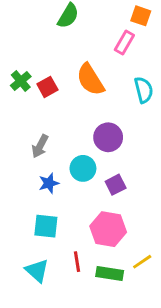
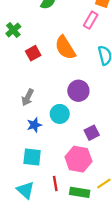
green cross: (21, 81) -> (13, 30), moved
purple square: (116, 185) -> (92, 133), moved

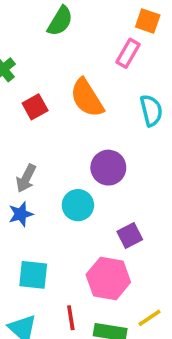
blue star: (34, 125) -> (21, 214), moved

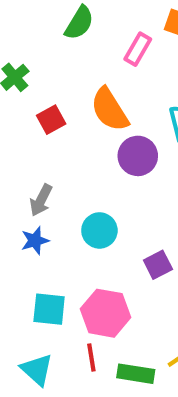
pink rectangle: (128, 53) -> (138, 49), moved
purple circle: (108, 168) -> (138, 156), moved
pink hexagon: (108, 278) -> (106, 313), moved

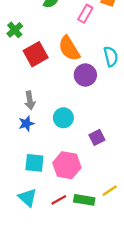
red square: (51, 120) -> (36, 54), size x1.5
gray arrow: (41, 200) -> (30, 100), turned -36
red line: (91, 358) -> (59, 200), moved, turned 70

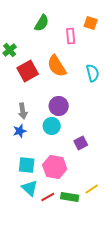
pink rectangle: (85, 14) -> (71, 36), turned -35
purple circle: (85, 75) -> (59, 106), moved
cyan triangle: (28, 198) -> (30, 188), moved

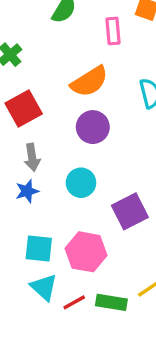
orange semicircle: (57, 66) -> (89, 82), turned -90
red square: (28, 71) -> (24, 109), moved
purple circle: (59, 106) -> (93, 127), moved
purple square: (81, 143) -> (130, 211), size x1.5

